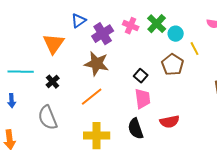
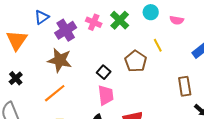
cyan circle: (176, 34) -> (151, 12), moved

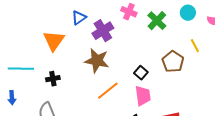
pink cross: (94, 22) -> (129, 12), moved
black cross: (16, 78) -> (53, 79), turned 32
orange line: (55, 93) -> (108, 91), moved

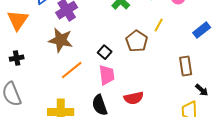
yellow line: (195, 46) -> (159, 25), turned 56

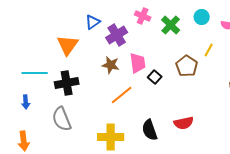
brown star: (61, 40) -> (111, 65), size x0.7
black cross: (17, 58) -> (67, 83), size x1.6
pink trapezoid: (107, 75) -> (138, 63), moved

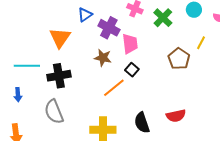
purple cross: (117, 35) -> (109, 28), turned -30
pink trapezoid: (138, 63) -> (130, 44), moved
black square: (155, 77) -> (132, 70), moved

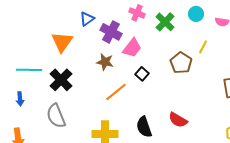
pink trapezoid: (130, 44) -> (132, 48), turned 45
black square: (132, 70) -> (142, 74), moved
black cross: (59, 76) -> (61, 80), turned -35
red semicircle: (176, 116) -> (178, 120), turned 42

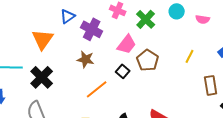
yellow line: (203, 47) -> (190, 56), moved
pink trapezoid: (132, 48) -> (127, 44), moved
brown pentagon: (181, 63) -> (148, 60), moved

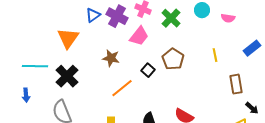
purple cross: (92, 29) -> (117, 16), moved
pink trapezoid: (127, 44) -> (139, 36), moved
yellow line: (190, 56) -> (215, 55), turned -40

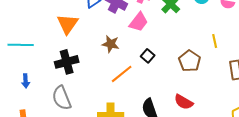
brown pentagon: (173, 59) -> (190, 61), moved
cyan line: (35, 66) -> (21, 45), moved
black cross: (67, 76) -> (67, 62), turned 30

